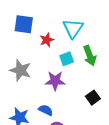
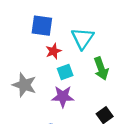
blue square: (24, 24) -> (42, 26), moved
cyan square: (67, 59) -> (65, 72), moved

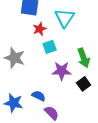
green arrow: (101, 69) -> (84, 58), moved
purple star: (63, 96) -> (62, 71), moved

